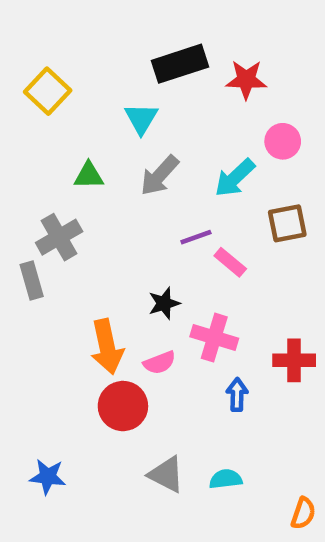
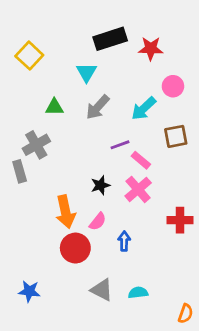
pink cross: (214, 338) -> (138, 189), moved, turned 32
pink semicircle: (159, 363) -> (98, 222), turned -30
blue arrow: (237, 395) -> (124, 241), moved

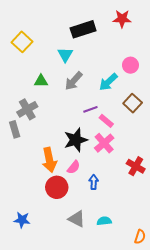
red star: (151, 49) -> (122, 19), moved
brown square: (176, 136) -> (133, 103), turned -36
black star: (100, 185) -> (76, 140), size x1.6
red cross: (180, 220) -> (136, 166), turned 30

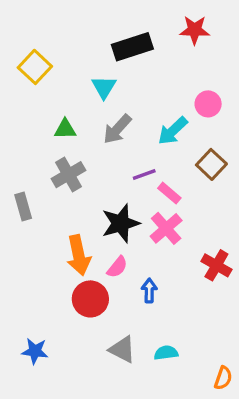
gray cross: (27, 109) -> (69, 175), moved

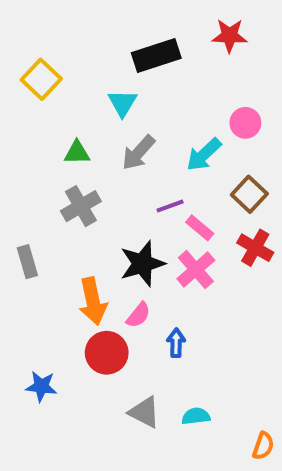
gray rectangle: (23, 206) -> (27, 262), moved
red cross: (216, 265) -> (255, 248), moved
blue star: (35, 351) -> (41, 386), moved

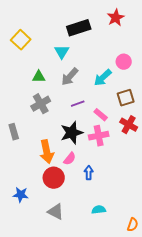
red star: (230, 36) -> (116, 18), turned -30
brown square: (249, 194) -> (126, 98), turned 30
purple line: (170, 206) -> (78, 104), moved
pink cross: (196, 270) -> (99, 136), turned 30
gray triangle: (144, 412) -> (56, 212), moved

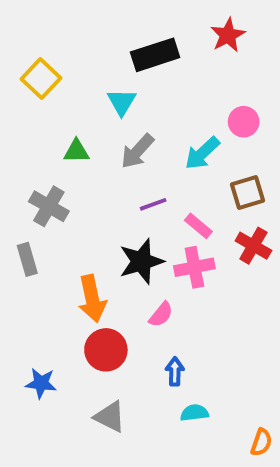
gray cross: (41, 104) -> (49, 206), moved, turned -30
pink semicircle: (70, 159) -> (161, 314), moved
blue arrow: (89, 173) -> (175, 371), moved

